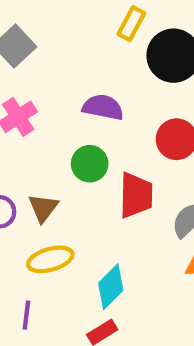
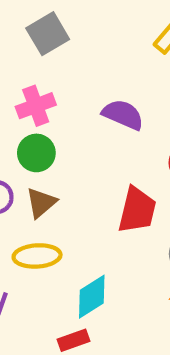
green circle: (90, 164) -> (36, 153), moved

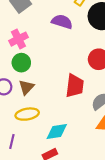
purple semicircle: (123, 115) -> (62, 22), moved
cyan diamond: (92, 297) -> (57, 132), turned 30

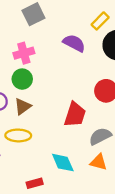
cyan diamond: (57, 132) -> (63, 163), moved, turned 65

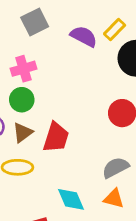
purple semicircle: (74, 43) -> (84, 36), moved
red trapezoid: (75, 115) -> (56, 137), moved

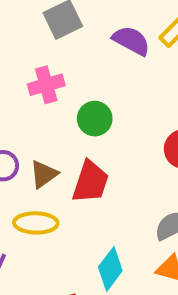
green circle: (22, 100) -> (95, 119), moved
cyan diamond: (71, 199) -> (110, 269), turned 60

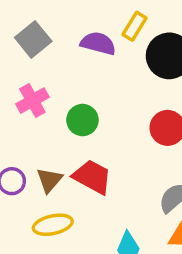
red trapezoid: (90, 182) -> (92, 177), turned -66

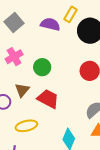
brown triangle: (49, 180) -> (22, 90), moved

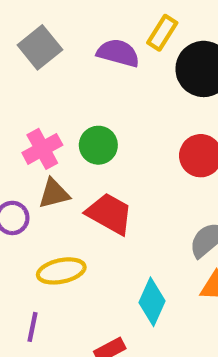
pink cross: (14, 57) -> (42, 149), moved
brown triangle: (22, 90) -> (54, 194), turned 35

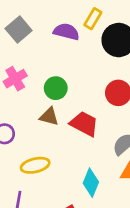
pink cross: (42, 149) -> (15, 79), moved
brown triangle: (54, 194) -> (49, 116), moved, turned 30
red trapezoid: (109, 214) -> (84, 124), moved

